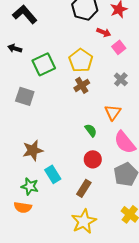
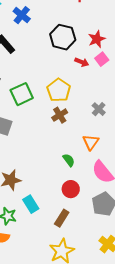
pink square: (119, 47) -> (102, 59), moved

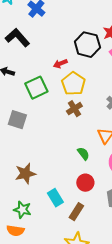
black hexagon: (63, 37) -> (87, 45), moved
red arrow: (82, 62) -> (60, 64), moved, turned 136
cyan rectangle: (31, 204) -> (55, 198), moved

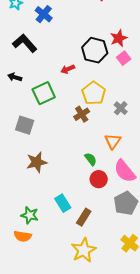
yellow pentagon: (73, 84) -> (94, 93), moved
brown star: (25, 174) -> (37, 162), moved
red circle: (85, 183) -> (99, 179), moved

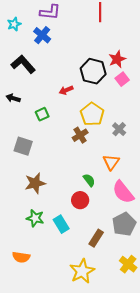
green square: (44, 93) -> (42, 114), size x0.6
red circle: (99, 179) -> (80, 200), moved
green star: (30, 215) -> (35, 218), moved
brown rectangle: (84, 217) -> (96, 238), moved

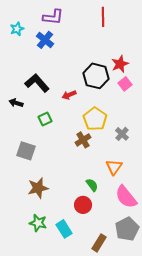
black L-shape: (23, 64) -> (37, 83), moved

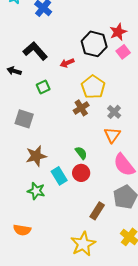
gray cross: (122, 134) -> (114, 112), moved
green semicircle: (92, 185) -> (81, 153), moved
cyan rectangle: (64, 229) -> (59, 176), moved

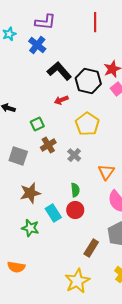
black L-shape: (35, 51) -> (59, 71), moved
brown cross: (81, 108) -> (48, 145), moved
gray cross: (114, 112) -> (74, 155), moved
green semicircle: (81, 153) -> (75, 190), turned 32

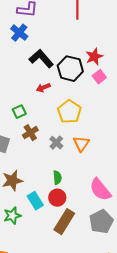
orange triangle: (106, 172) -> (81, 144), moved
green star: (30, 228) -> (12, 216), turned -30
brown rectangle: (91, 248) -> (64, 222), moved, size x1.4

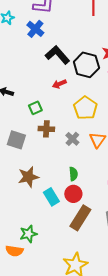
brown cross: (30, 133) -> (46, 129), turned 35
green star: (12, 216) -> (28, 234), moved

